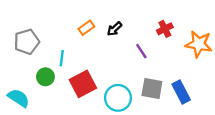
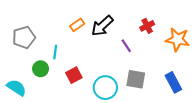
black arrow: (114, 29) -> (102, 26), size x1.6
red square: (83, 84) -> (74, 75), size x0.7
blue rectangle: (181, 92) -> (173, 82), moved

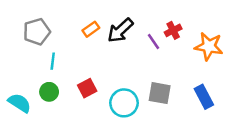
gray pentagon: (24, 37) -> (37, 32), moved
purple line: (126, 46) -> (153, 41), moved
cyan line: (55, 52) -> (53, 61), moved
green circle: (41, 69) -> (49, 92), moved

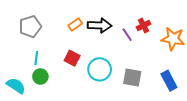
black arrow: (120, 30) -> (100, 26), turned -135
cyan line: (53, 61) -> (36, 58), moved
red square: (87, 88) -> (72, 58), moved, turned -35
cyan circle: (124, 103) -> (100, 69), moved

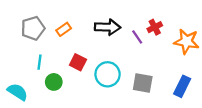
orange rectangle: (75, 24) -> (64, 29), moved
green circle: (40, 77) -> (54, 82), moved
blue rectangle: (169, 81) -> (182, 86), turned 54

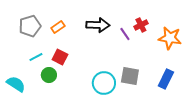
cyan line: (40, 62) -> (36, 57), turned 56
red square: (78, 62) -> (60, 57), moved
cyan circle: (108, 74) -> (104, 83), moved

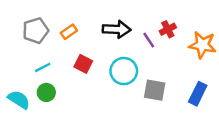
red square: (60, 57) -> (83, 64), moved
green circle: (49, 75) -> (46, 92), moved
cyan circle: (104, 83) -> (124, 71), moved

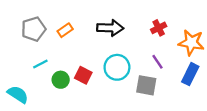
purple line: (149, 40) -> (158, 62), moved
red square: (83, 64) -> (83, 75), moved
green circle: (46, 92) -> (61, 80), moved
blue rectangle: (198, 94) -> (190, 74), moved

